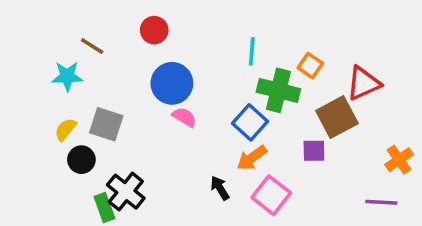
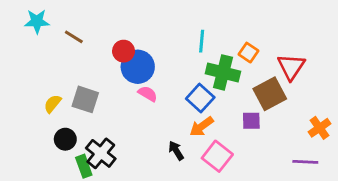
red circle: (154, 30) -> (124, 51), moved
cyan star: (67, 76) -> (37, 21), moved
red triangle: (364, 83) -> (291, 67), turned -32
black circle: (81, 160) -> (65, 139), moved

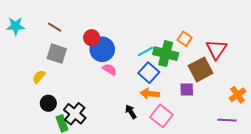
cyan star: (37, 21) -> (16, 26), moved
cyan line: (202, 41) -> (146, 51), moved, turned 56
gray square: (85, 99) -> (57, 54), moved
orange arrow: (202, 126) -> (150, 94), turned 42

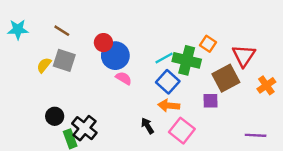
yellow semicircle: (39, 77) -> (44, 65), moved
orange cross: (238, 95) -> (266, 85), moved

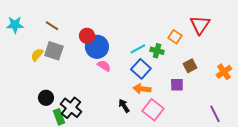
red triangle: (244, 56) -> (200, 25), moved
green cross: (187, 60) -> (157, 51), size x0.6
brown square: (226, 78) -> (190, 66), size x0.6
purple line: (256, 135) -> (215, 114), turned 60

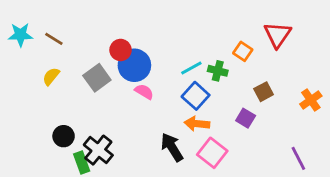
brown line: (52, 26) -> (54, 39), moved
gray square: (54, 51) -> (97, 78), moved, turned 36
purple square: (177, 85) -> (246, 118), turned 32
black arrow: (124, 106) -> (172, 147), size x1.5

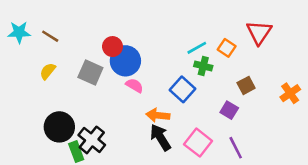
cyan line: (191, 68) -> (197, 48), moved
gray square: (97, 78) -> (90, 72), turned -30
orange arrow: (197, 124) -> (158, 115), moved
black circle: (64, 136) -> (59, 127), size x1.5
purple line: (298, 158) -> (236, 148), moved

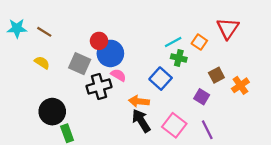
yellow semicircle: (48, 71) -> (42, 63), turned 84
orange cross: (290, 93) -> (240, 85), moved
black cross: (92, 140) -> (99, 87), moved, turned 35

